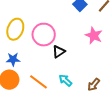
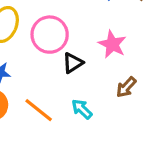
pink star: (94, 36) -> (112, 44), moved
brown arrow: (94, 85) -> (126, 87), moved

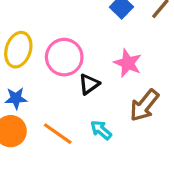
brown arrow: (126, 87) -> (144, 105), size x1.5

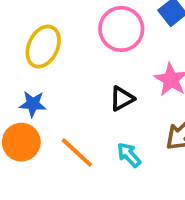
pink circle: (64, 57) -> (121, 29), moved

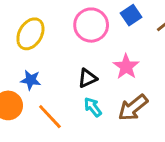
blue star: (33, 104) -> (31, 80), moved
cyan arrow: (129, 155) -> (93, 107), moved

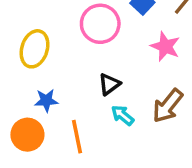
pink star: (126, 67) -> (165, 46), moved
orange line: (50, 117) -> (77, 137), turned 44

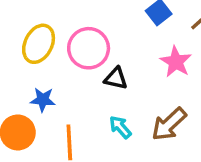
pink circle: (100, 24) -> (89, 48), moved
black triangle: (109, 84) -> (116, 78), moved, turned 40

